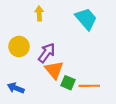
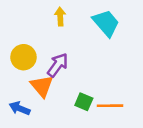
yellow arrow: (39, 13) -> (60, 17), moved
orange triangle: (54, 70) -> (42, 86), moved

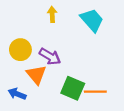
purple arrow: (58, 65) -> (50, 56), turned 85
green square: (84, 102) -> (73, 88), size x1.5

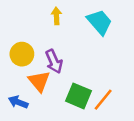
purple arrow: (50, 56) -> (54, 61), turned 35
orange line: (95, 92) -> (103, 100), turned -50

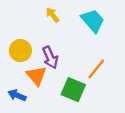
yellow arrow: (56, 16) -> (53, 15), turned -35
orange line: (103, 100) -> (96, 69), moved

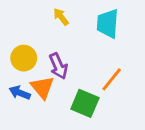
cyan trapezoid: (93, 21) -> (108, 23), turned -135
blue arrow: (17, 95) -> (20, 93), moved

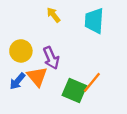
orange line: (112, 79) -> (92, 82), moved
blue arrow: (20, 93) -> (17, 81), turned -72

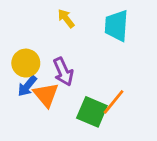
blue arrow: (17, 81) -> (27, 86), moved

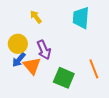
yellow arrow: (66, 18) -> (36, 17), moved
orange line: (114, 102) -> (94, 69), moved, turned -60

